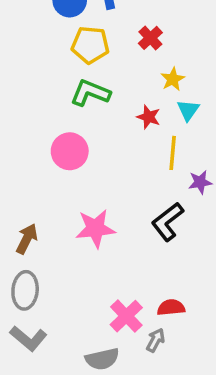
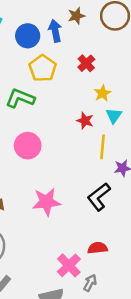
yellow pentagon: (90, 45) -> (43, 68), turned 30
green L-shape: (90, 93) -> (20, 98), moved
red semicircle: (171, 308) -> (98, 248), moved

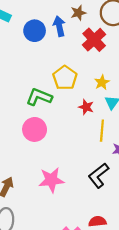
red cross: (86, 63) -> (94, 40), moved, size x1.5
yellow pentagon: (43, 68) -> (65, 78), moved
green L-shape: (20, 98) -> (39, 97), moved

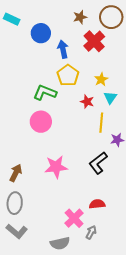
blue arrow: (59, 26) -> (63, 49), moved

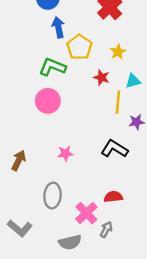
blue arrow: (63, 49) -> (58, 27), moved
cyan triangle: (110, 98) -> (133, 81), moved, turned 40
black L-shape: (98, 163) -> (114, 149), turned 70
pink star: (56, 167) -> (65, 153), size x0.6
gray ellipse: (15, 203) -> (52, 196), moved

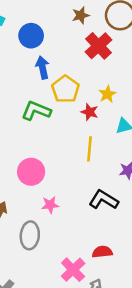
red star: (102, 77) -> (90, 112), moved
pink circle: (48, 101) -> (31, 172), moved
yellow line: (118, 102) -> (90, 149), moved
gray ellipse: (52, 196) -> (30, 235), moved

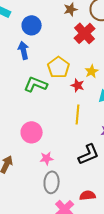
blue arrow: (43, 67) -> (24, 50), moved
black L-shape: (104, 200) -> (89, 154), turned 125
gray ellipse: (30, 235) -> (52, 182), moved

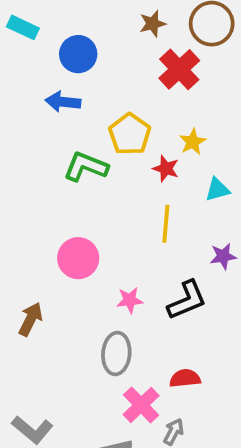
blue arrow: (24, 50) -> (63, 102), turned -72
pink star: (47, 158) -> (130, 300), moved

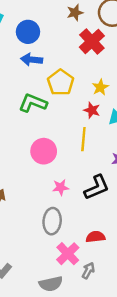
blue arrow: (63, 102) -> (32, 60), moved
red star: (166, 169) -> (92, 110), moved
pink circle: (78, 258) -> (44, 151), moved

